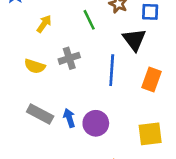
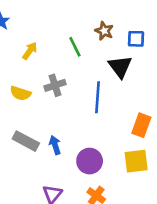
orange rectangle: (151, 79) -> (141, 125), moved
purple circle: (96, 123) -> (90, 161), moved

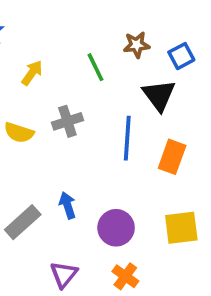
brown star: (104, 31) -> (137, 45), turned -30
blue square: (136, 39) -> (181, 56), turned -30
orange rectangle: (141, 125) -> (172, 157), moved
gray rectangle: (26, 141) -> (23, 222), moved, turned -70

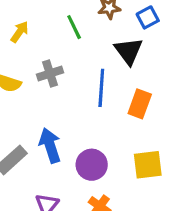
blue arrow: (67, 205) -> (50, 146), size x1.5

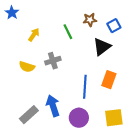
black triangle: (128, 51) -> (102, 47), turned 30
blue line: (101, 88) -> (85, 87), moved

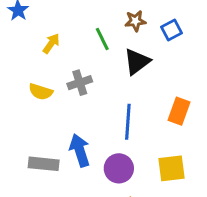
black triangle: (102, 47) -> (137, 62), moved
orange rectangle: (109, 80) -> (179, 111), moved
gray rectangle: (29, 115) -> (44, 164), turned 48

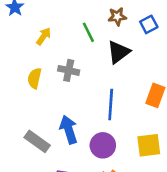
gray cross: (80, 83) -> (69, 70), turned 30
yellow semicircle: (41, 92) -> (34, 78), turned 84
gray rectangle: (44, 164) -> (37, 141), turned 30

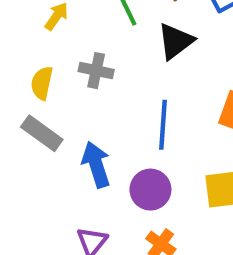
gray rectangle: (37, 141) -> (42, 133), moved

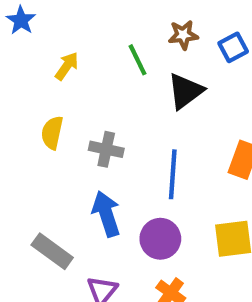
gray cross: (96, 71) -> (106, 149), moved
gray rectangle: (42, 133) -> (52, 251), moved

